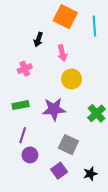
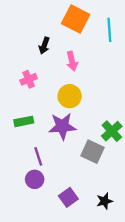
yellow circle: (72, 79) -> (70, 96), moved
purple line: (23, 135) -> (38, 156), moved, turned -35
gray square: (68, 145) -> (92, 152), moved

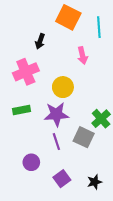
pink arrow: (72, 61) -> (83, 55), moved
pink cross: (29, 79) -> (26, 72), size x1.6
purple line: (38, 156) -> (56, 142), moved

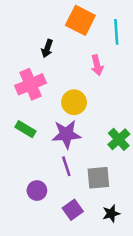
green rectangle: (21, 110) -> (25, 129), turned 42
gray square: (84, 137) -> (98, 178), moved, turned -30

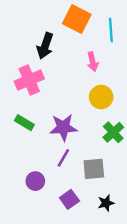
black arrow: (47, 49) -> (45, 46), size x1.5
yellow circle: (74, 102) -> (101, 97), moved
purple line: (66, 166) -> (63, 158), turned 48

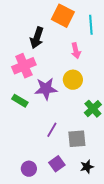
yellow circle: (101, 97) -> (73, 80), moved
purple star: (63, 127) -> (46, 89), moved
purple circle: (35, 181) -> (29, 169), moved

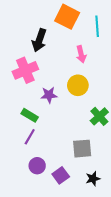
purple star: (46, 89) -> (49, 95), size x0.7
green rectangle: (20, 101) -> (30, 115), moved
purple line: (52, 130) -> (30, 137), moved
purple circle: (29, 169) -> (37, 166), moved

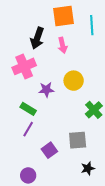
orange square: (67, 17) -> (63, 16), turned -35
pink arrow: (81, 54) -> (62, 45), moved
purple circle: (37, 166) -> (28, 175), moved
purple square: (61, 175) -> (49, 150), moved

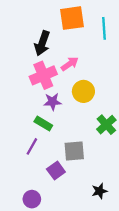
pink arrow: (62, 45) -> (70, 64), moved, turned -112
pink cross: (24, 66) -> (43, 75), moved
green rectangle: (28, 109) -> (43, 123), moved
gray square: (78, 140) -> (74, 151), moved

